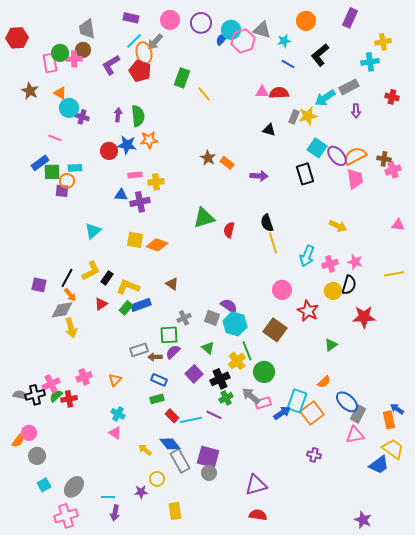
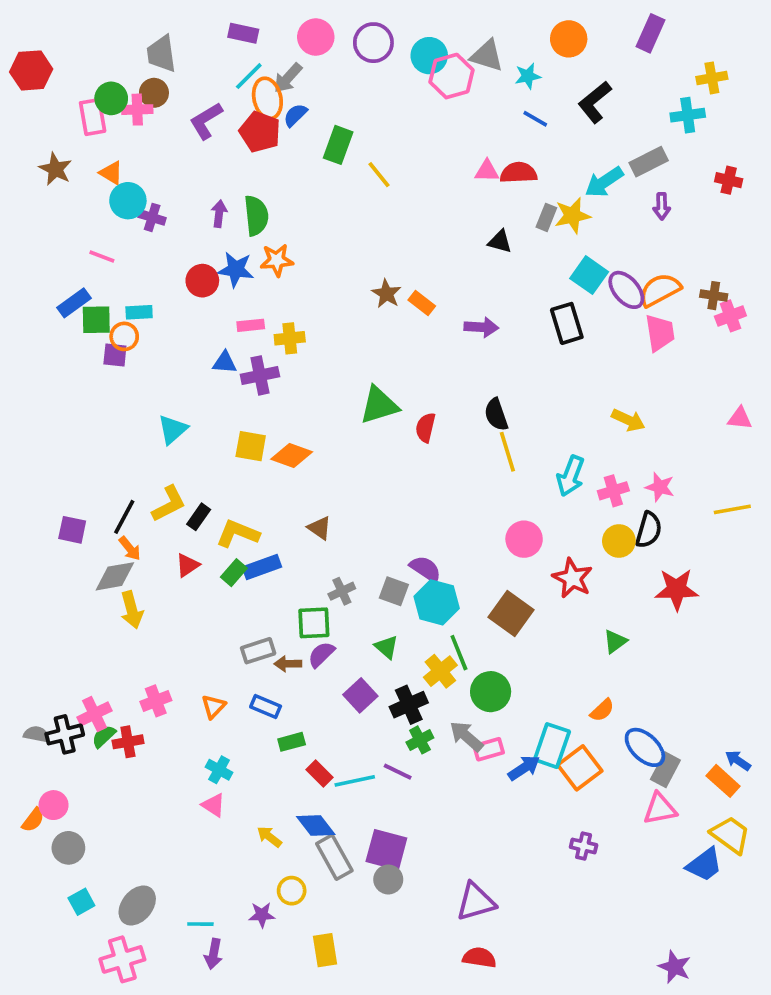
blue semicircle: (222, 39) -> (295, 115), moved
blue rectangle: (159, 380) -> (266, 707), moved
orange rectangle: (389, 420) -> (723, 781), turned -36

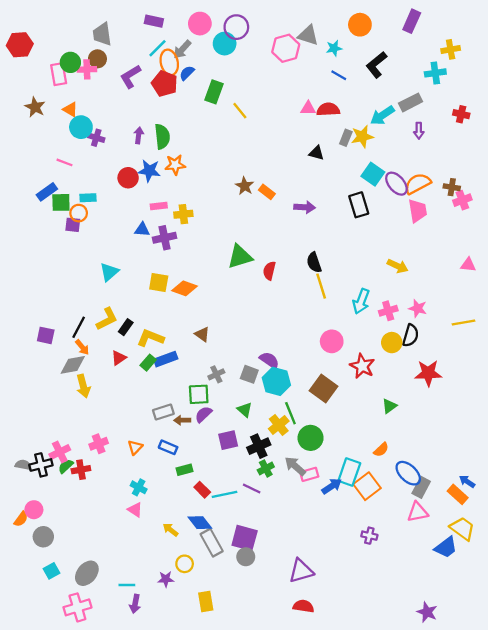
cyan circle: (429, 56) -> (225, 44), moved
purple square: (360, 695) -> (228, 440), turned 30

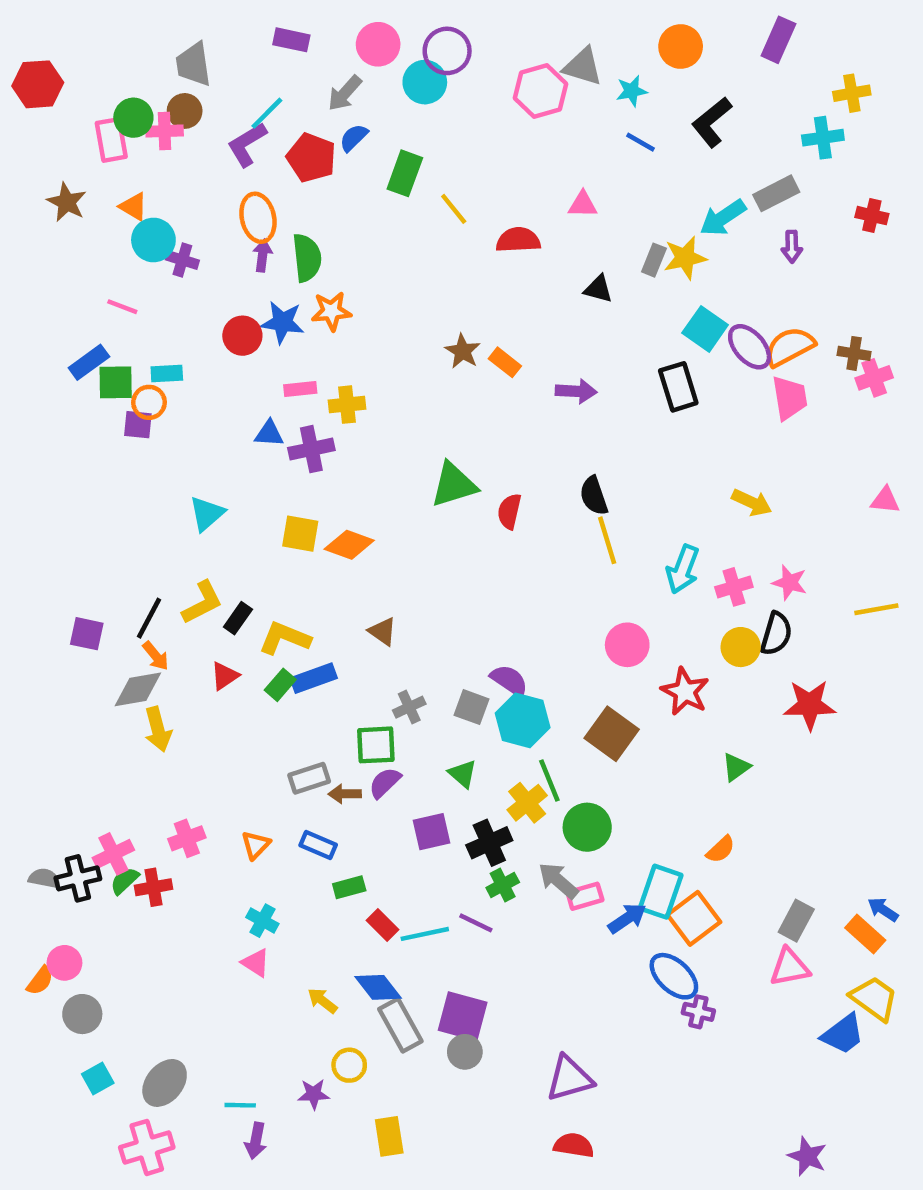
cyan line: (157, 48) -> (267, 113), moved
orange ellipse: (169, 62) -> (258, 218), moved
red semicircle: (328, 109) -> (518, 240), moved
blue ellipse: (408, 473) -> (674, 976), moved

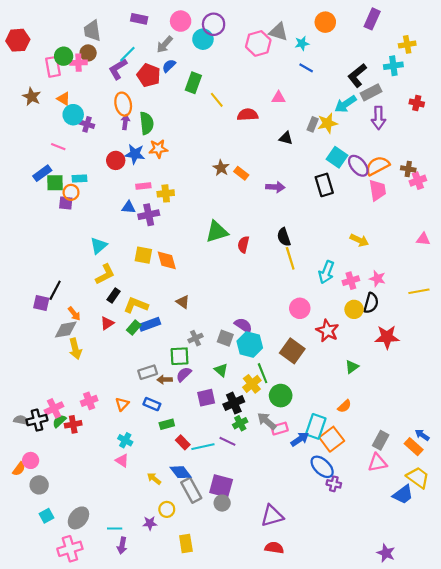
black L-shape: (712, 122) -> (357, 75), moved
purple arrow: (792, 247) -> (378, 118), size x1.5
orange diamond: (349, 545) -> (167, 260), turned 55
yellow L-shape: (202, 603) -> (105, 274), moved
black line: (149, 618) -> (55, 290), moved

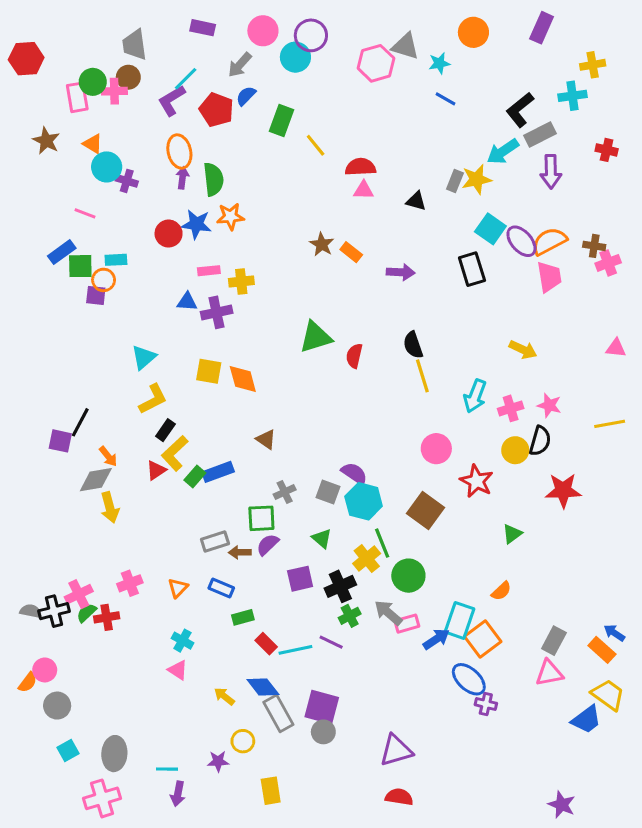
pink triangle: (278, 98) -> (364, 190), moved
yellow L-shape: (136, 305) -> (175, 453), moved, turned -65
gray ellipse: (78, 518) -> (114, 754), turned -35

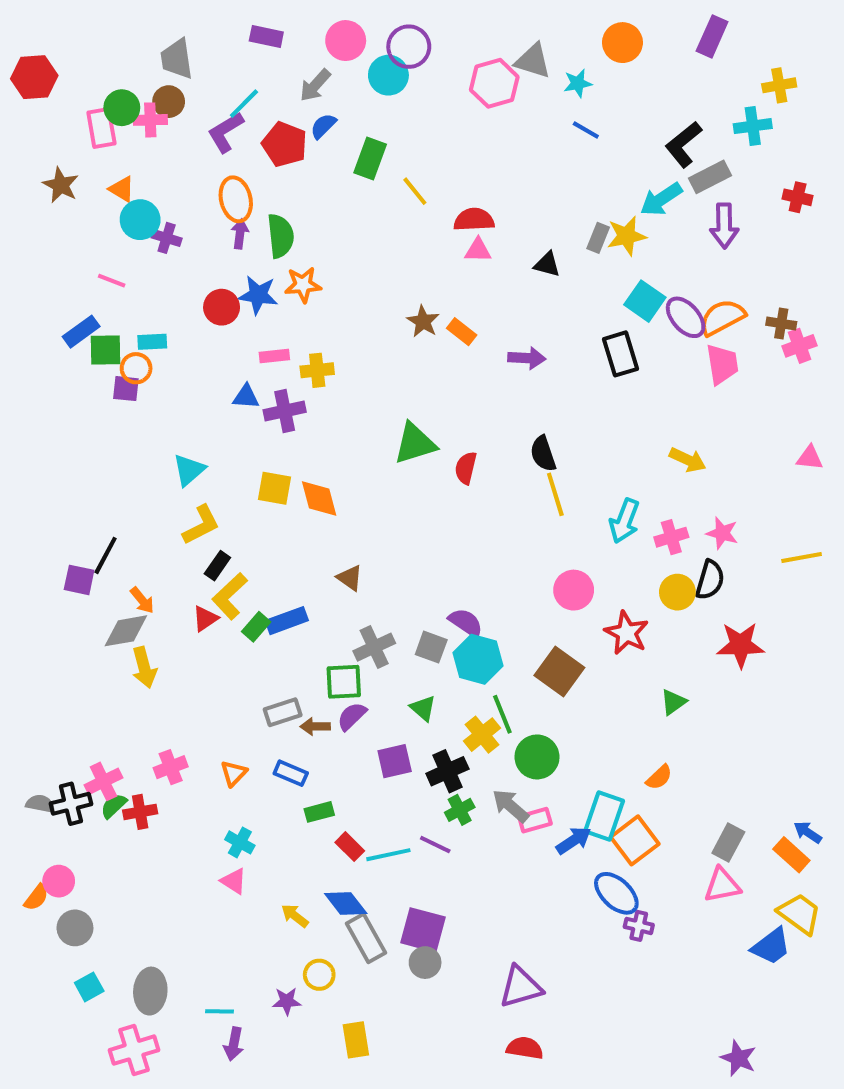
gray cross: (285, 492) -> (374, 647), size x1.4

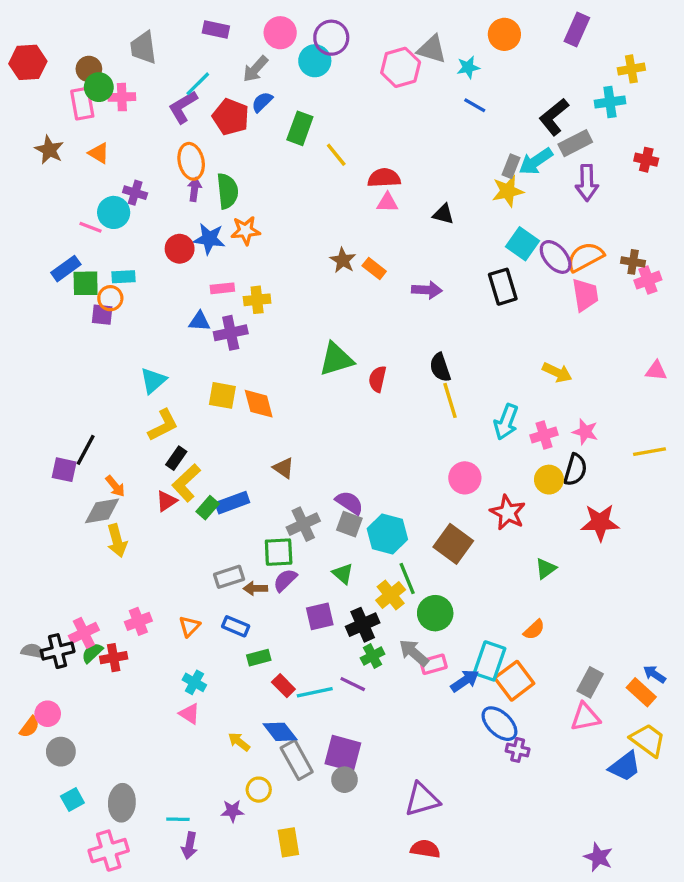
brown circle: (169, 102) -> (89, 69), moved
cyan circle: (140, 220) -> (114, 212), moved
gray rectangle: (598, 238) -> (511, 166), moved
purple semicircle: (466, 623) -> (349, 503), moved

